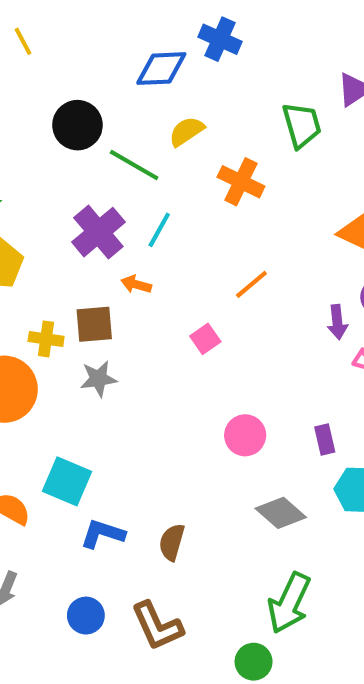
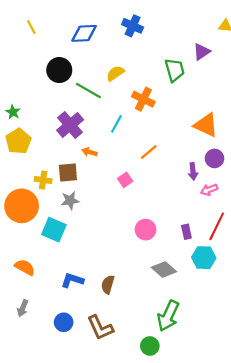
blue diamond: (161, 69) -> (84, 33), moved
cyan line: (159, 230) -> (116, 124), moved
cyan square: (67, 481) -> (54, 230), moved

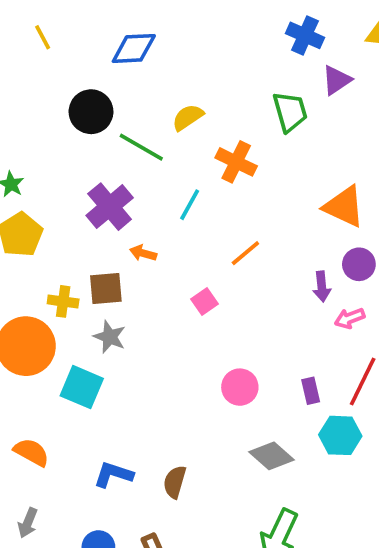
blue cross: (133, 26) -> (305, 35), moved
gray star: (70, 200) -> (110, 337), turned 30

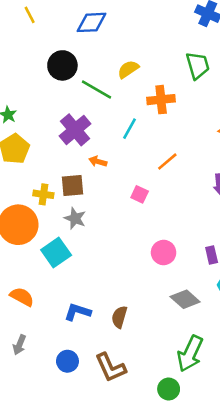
orange cross: (236, 162) -> (161, 100), turned -32
pink square: (204, 301) -> (140, 194), turned -30
cyan square: (82, 387) -> (56, 253), turned 32

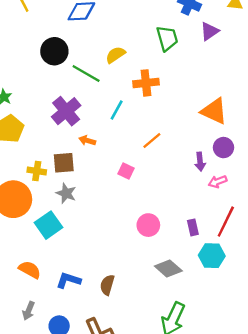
green trapezoid: (198, 65) -> (167, 38), moved
orange semicircle: (22, 297) -> (30, 270), moved
gray arrow: (19, 345) -> (29, 311), moved

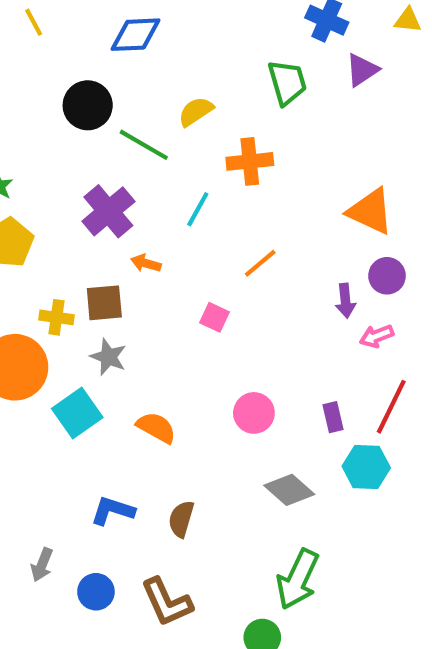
orange semicircle: (30, 270) -> (156, 428), moved

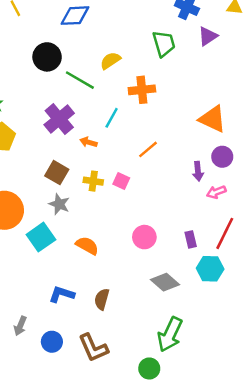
orange arrow: (146, 263) -> (88, 142), moved
brown square: (104, 303) -> (57, 173), turned 35
yellow cross: (56, 317) -> (93, 181), moved

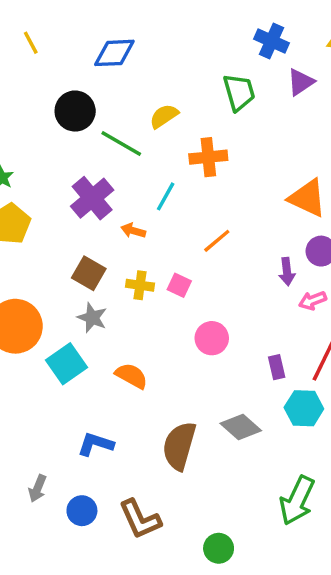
pink circle: (144, 237) -> (212, 338), moved
brown semicircle: (102, 299) -> (179, 446), moved, size x1.6
green arrow: (170, 334) -> (297, 500), moved

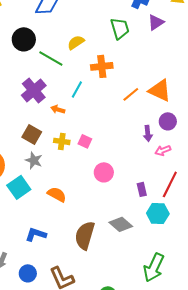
orange line: (217, 241) -> (131, 94), moved

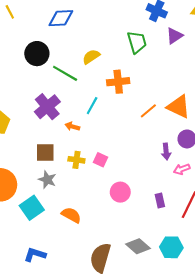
brown square: (32, 134) -> (45, 153), turned -30
purple rectangle: (142, 189) -> (160, 200), moved
cyan hexagon: (158, 213) -> (171, 247), moved
blue L-shape: (36, 234) -> (35, 255), moved

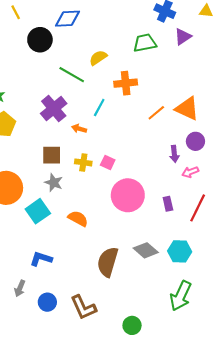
green trapezoid: (137, 42) -> (145, 43), turned -85
black circle: (37, 54) -> (40, 40), moved
pink circle: (120, 192) -> (128, 195), size x1.6

